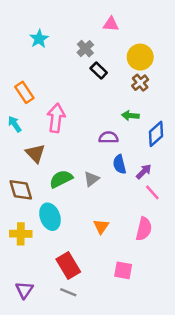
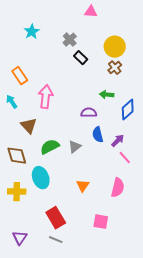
pink triangle: (111, 24) -> (91, 12), moved

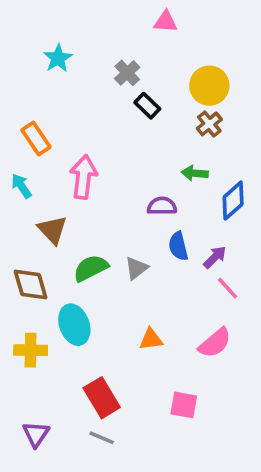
orange triangle: (83, 186) -> (151, 339), turned 48
pink semicircle: (118, 188) -> (215, 343), turned 36

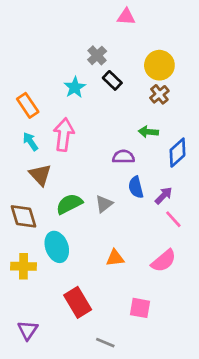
cyan star: (58, 58) -> (75, 87), moved
cyan arrow: (21, 186) -> (30, 141), moved
gray line: (102, 438) -> (105, 343), moved

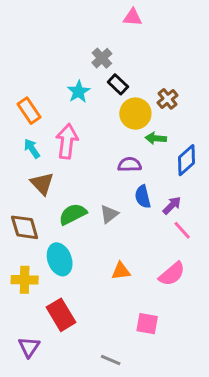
yellow circle: (159, 65) -> (135, 114), moved
red rectangle: (78, 302) -> (61, 315), moved

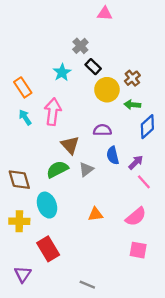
green arrow: (156, 138) -> (132, 105), moved
brown triangle: (42, 184) -> (70, 145), moved
pink square: (147, 324) -> (138, 250), moved

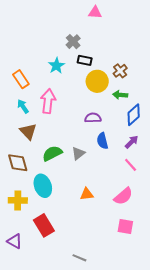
black rectangle: (93, 67) -> (85, 60), turned -32
brown triangle: (70, 145) -> (28, 131), moved
purple arrow: (136, 162) -> (132, 142), moved
purple triangle: (23, 274) -> (15, 241), moved, turned -35

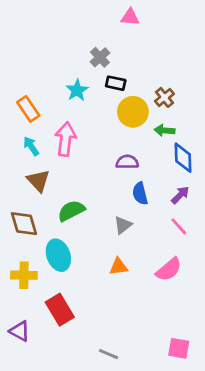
blue diamond: (134, 115) -> (183, 158), turned -50
gray triangle: (78, 153) -> (123, 225), moved
pink square: (125, 227) -> (179, 348), moved

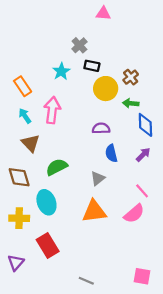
pink line: (179, 226) -> (142, 191), moved
orange triangle: (119, 267) -> (94, 211), size x1.6
purple triangle: (20, 331) -> (16, 263), turned 42

